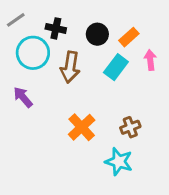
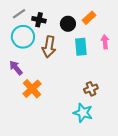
gray line: (16, 20) -> (19, 14), moved
orange rectangle: (129, 37) -> (89, 18), moved
cyan rectangle: (116, 67) -> (81, 47), turned -42
orange cross: (82, 127) -> (32, 89), moved

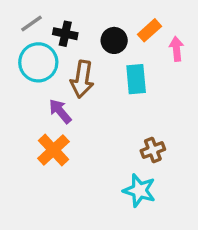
pink arrow: (105, 42) -> (176, 49), moved
purple arrow: (16, 68) -> (60, 111), moved

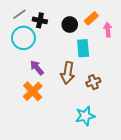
brown arrow: (82, 79) -> (68, 73), moved
brown cross: (153, 150) -> (93, 82), moved
cyan star: (139, 190) -> (85, 116), turned -30

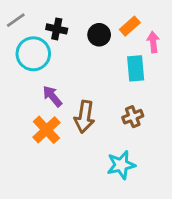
gray line: (19, 14) -> (16, 20), moved
cyan rectangle: (83, 48) -> (136, 68), moved
brown arrow: (68, 73) -> (84, 117), moved

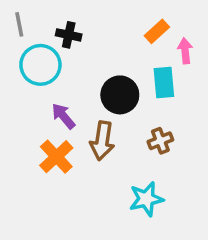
gray line: (16, 20) -> (19, 24), turned -66
black circle: (99, 35) -> (120, 95), moved, size x1.4

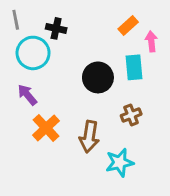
purple arrow: (63, 116) -> (27, 95), moved
brown arrow: (102, 141) -> (89, 137), moved

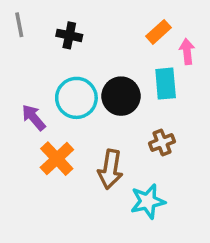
cyan circle: (33, 53) -> (76, 98), moved

